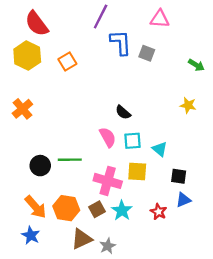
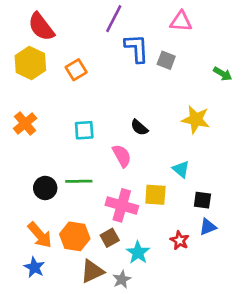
yellow star: (188, 105) -> (196, 119), moved, size x1.5
cyan square: (132, 141) -> (84, 130), moved
cyan star: (122, 211) -> (138, 253), moved

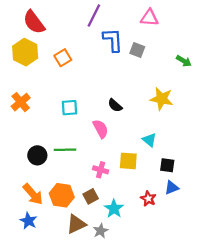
pink cross: (122, 205) -> (101, 170), size x0.6

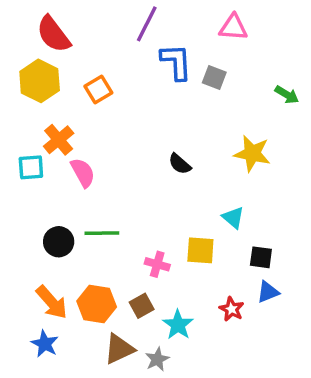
orange cross: (21, 102) -> (59, 140), moved
cyan square: (70, 108) -> (31, 167), moved
pink semicircle: (101, 129) -> (83, 173), moved

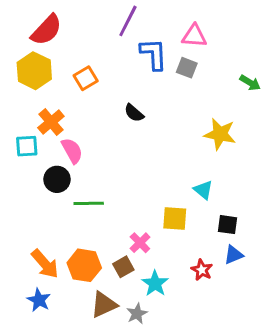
pink triangle: (233, 27) -> (194, 36), moved
red semicircle: (53, 34) -> (46, 30), turned -100
black semicircle: (180, 164) -> (134, 113), moved
black circle: (59, 242) -> (57, 179), moved
pink cross: (157, 264) -> (140, 243), moved, turned 30

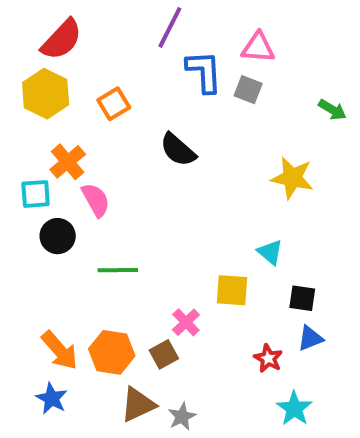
black semicircle: (134, 113) -> (178, 150), size x1.4
black circle: (57, 179) -> (58, 236), moved
cyan star: (155, 283) -> (294, 409), moved

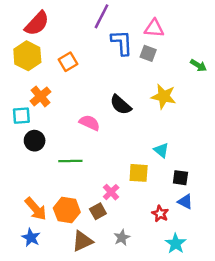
black semicircle: (178, 150) -> (121, 105), moved
yellow star: (292, 178) -> (164, 96), moved
pink semicircle: (96, 200) -> (90, 123), moved, turned -36
blue triangle: (310, 338) -> (185, 202), turned 49
gray star: (182, 417) -> (122, 238), moved

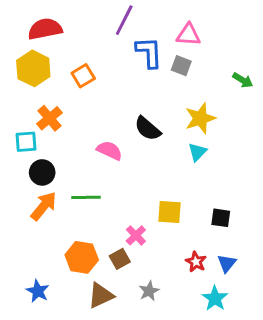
red semicircle: (37, 23) -> (45, 29), turned -144
yellow star: (164, 96) -> (200, 118), turned -30
cyan triangle: (161, 150) -> (197, 152), moved, turned 35
blue triangle: (185, 202) -> (227, 263), moved, turned 42
orange arrow: (36, 209) -> (44, 206), moved, turned -100

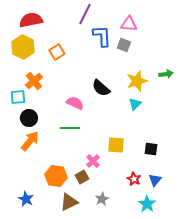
green arrow: (243, 80) -> (166, 74), moved, turned -40
green line: (86, 197) -> (70, 128), moved

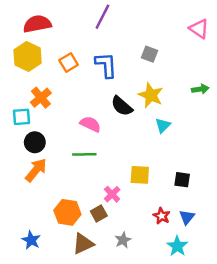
pink triangle: (129, 24) -> (199, 29), moved, turned 30
blue L-shape: (102, 36) -> (106, 65), moved
yellow star: (137, 81) -> (151, 95), moved, turned -30

